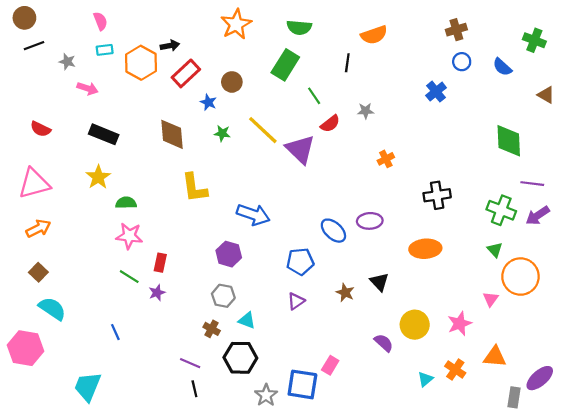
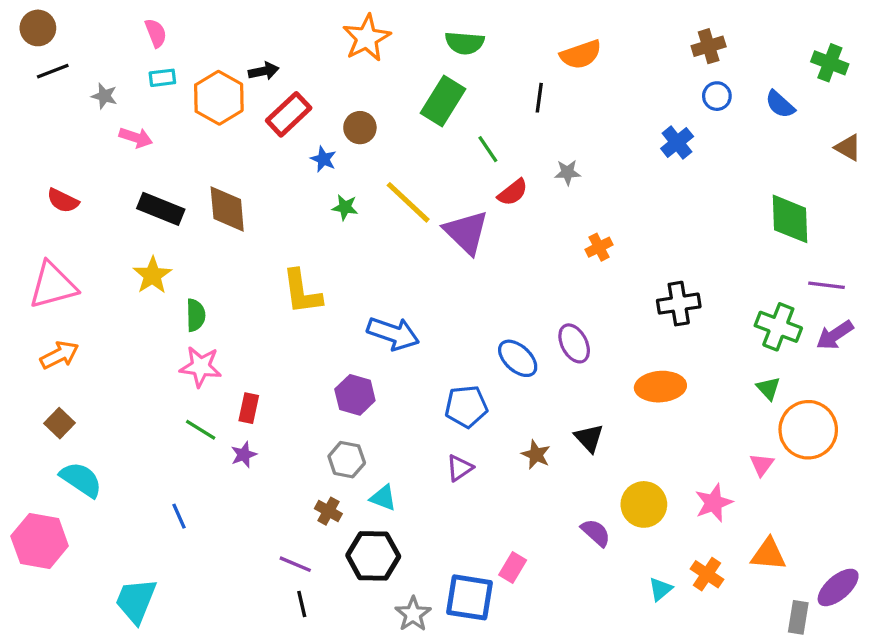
brown diamond: (172, 134) -> (227, 209), moved
green semicircle: (126, 203) -> (196, 315), turned 90
purple ellipse: (370, 221) -> (574, 343), turned 65

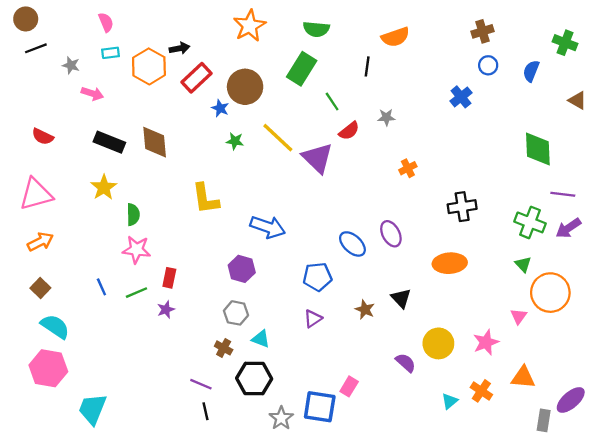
blue semicircle: (780, 104) -> (531, 71), turned 70
brown circle: (360, 128) -> (245, 87), size x1.6
green line: (201, 430) -> (137, 293), turned -55
blue line: (179, 516) -> (101, 287), moved
pink hexagon: (40, 541) -> (48, 368), moved

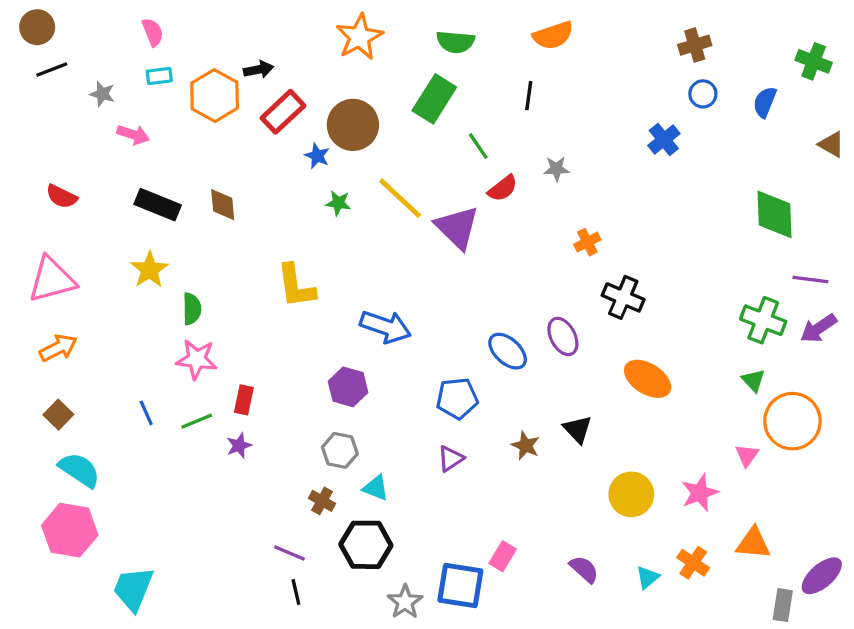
orange semicircle: (395, 37) -> (553, 35), moved
brown diamond: (155, 142) -> (223, 205), size x0.7
black cross: (462, 207) -> (623, 297), moved, turned 32
orange ellipse: (450, 263) -> (648, 379), turned 36
purple semicircle: (406, 363) -> (584, 569), moved

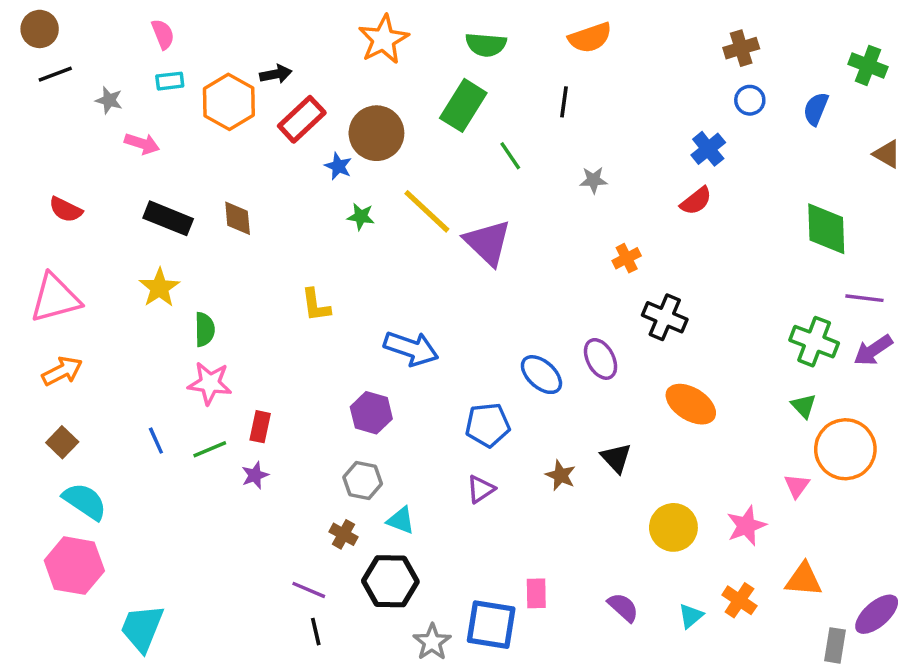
red semicircle: (503, 188) -> (696, 201), moved
yellow L-shape: (296, 286) -> (316, 305), size x0.7
pink rectangle: (503, 556) -> (536, 593), turned -32

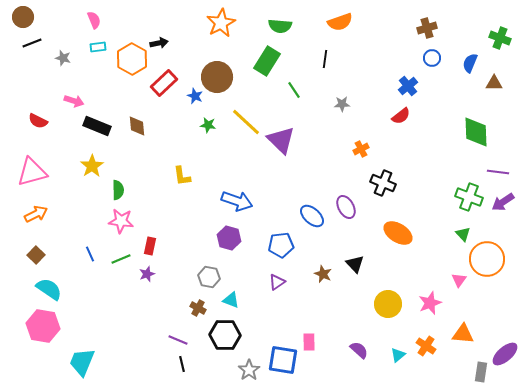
red rectangle: (302, 119) -> (164, 83), moved
pink arrow: (142, 144) -> (74, 101), moved
brown triangle: (887, 154) -> (494, 83), moved, turned -30
purple hexagon: (371, 413) -> (229, 238), moved

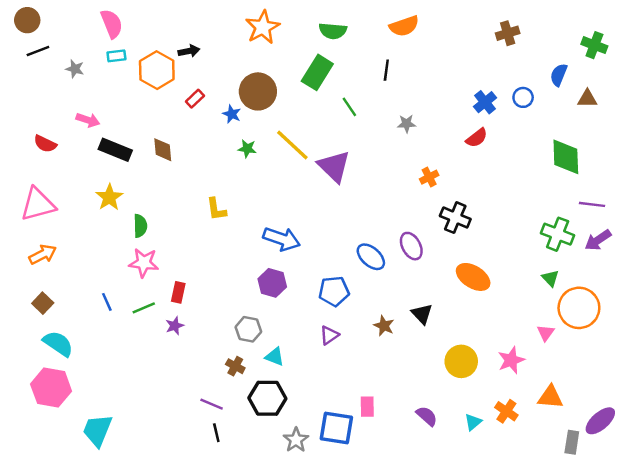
pink semicircle: (94, 20) -> (112, 24), size x1.4
blue circle: (432, 58) -> (523, 97), moved
red rectangle: (164, 83) -> (195, 99), size x0.6

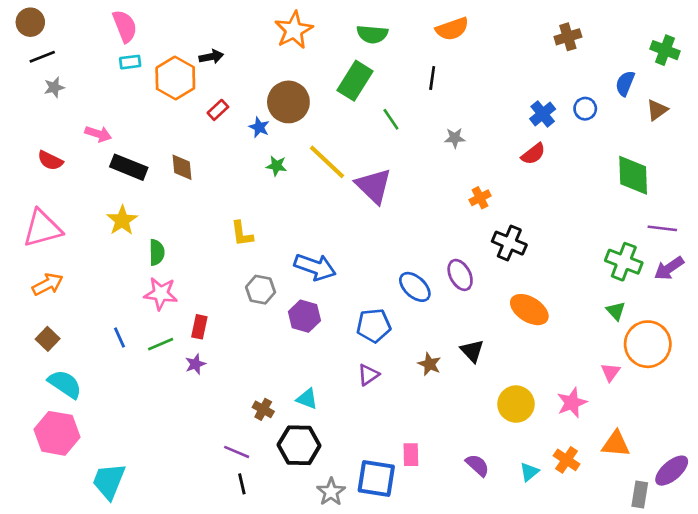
gray star: (75, 69) -> (54, 87), moved, turned -30
brown triangle: (587, 99) -> (657, 110), turned -36
gray hexagon: (248, 329) -> (261, 290), moved

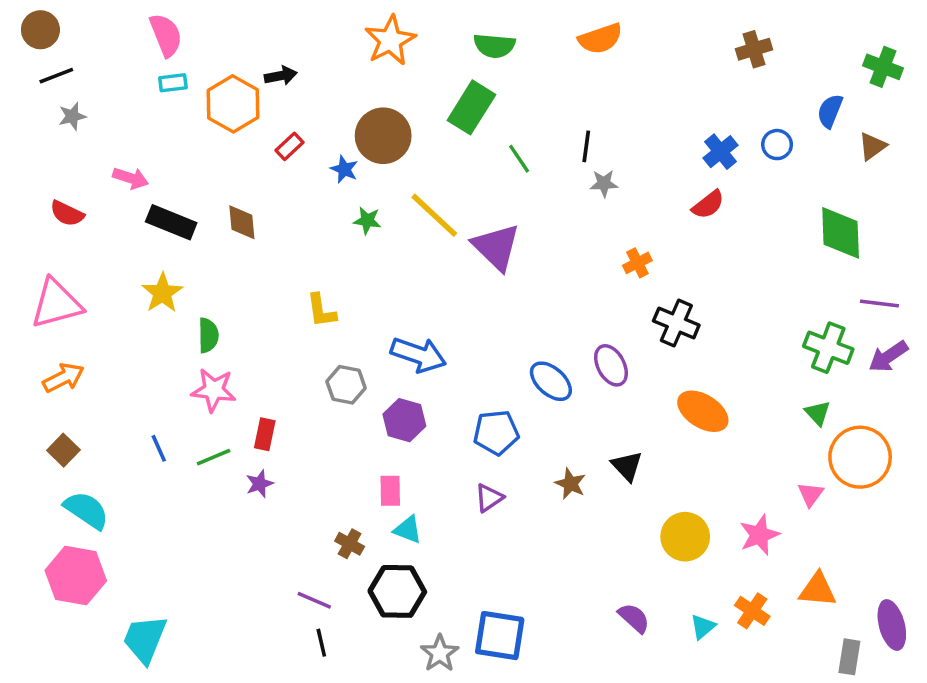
black line: (432, 78) -> (586, 146), moved
pink rectangle: (411, 455) -> (390, 491), moved
purple ellipse: (672, 471) -> (892, 625), turned -64

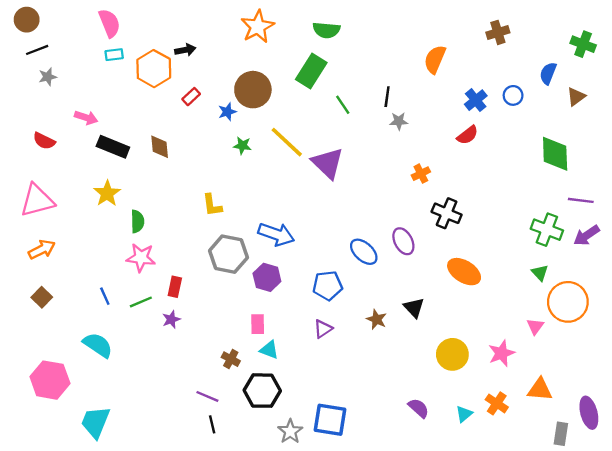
orange semicircle: (600, 39) -> (435, 59), moved, turned 132
blue star: (344, 169) -> (227, 112), turned 30
gray hexagon: (346, 385) -> (228, 254), size x1.5
cyan semicircle: (86, 510) -> (98, 345), moved

